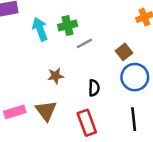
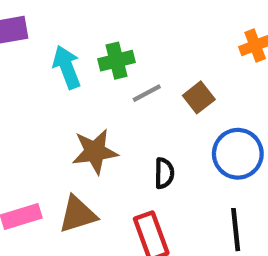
brown square: (124, 52) -> (199, 97), moved
brown star: (56, 76) -> (95, 152), size x1.5
brown triangle: (46, 111) -> (78, 214), turned 50

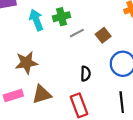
brown star: (95, 152) -> (26, 63), moved

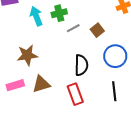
black semicircle: (86, 74) -> (81, 65), size x1.5

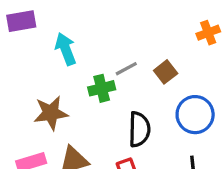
green cross: (59, 13) -> (102, 88), moved

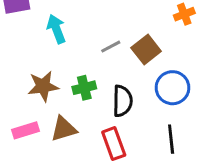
brown square: (166, 72) -> (146, 49), size x1.4
green cross: (102, 88) -> (84, 88), moved

